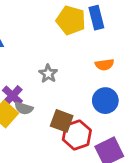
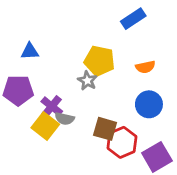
blue rectangle: (96, 18) -> (133, 19), turned 75
yellow pentagon: (71, 20) -> (99, 61), moved

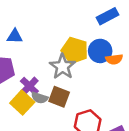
gray star: (87, 81) -> (62, 67), size x1.5
blue circle: (149, 104) -> (100, 51), moved
brown square: (105, 129) -> (59, 97), moved

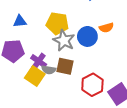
yellow pentagon: (75, 50) -> (57, 23), moved
blue circle: (100, 51) -> (87, 36), moved

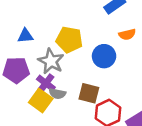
orange semicircle: (106, 28) -> (127, 34), moved
gray star: (64, 40) -> (51, 61), moved
brown square: (65, 66) -> (89, 93), moved

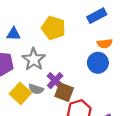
yellow pentagon: (69, 40) -> (53, 28), moved
blue circle: (104, 56) -> (98, 63), moved
purple cross: (46, 83) -> (55, 81), moved

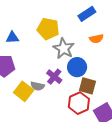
gray star: (34, 59) -> (64, 48), moved
blue circle: (98, 63) -> (77, 67), moved
brown square: (64, 92) -> (87, 86), moved

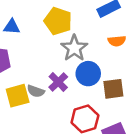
brown square: (87, 86) -> (113, 89), moved, turned -30
yellow square: (24, 91) -> (18, 96), turned 30

